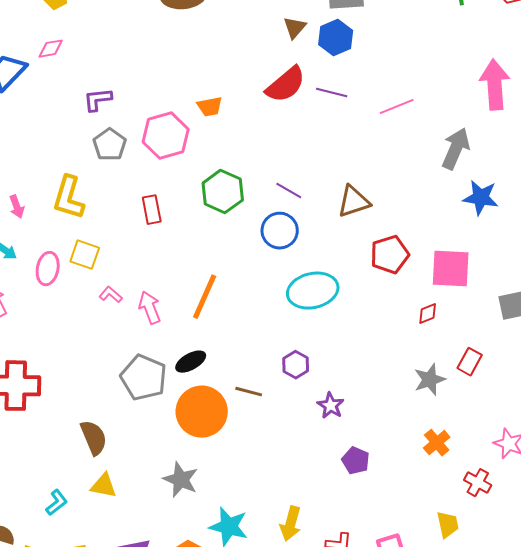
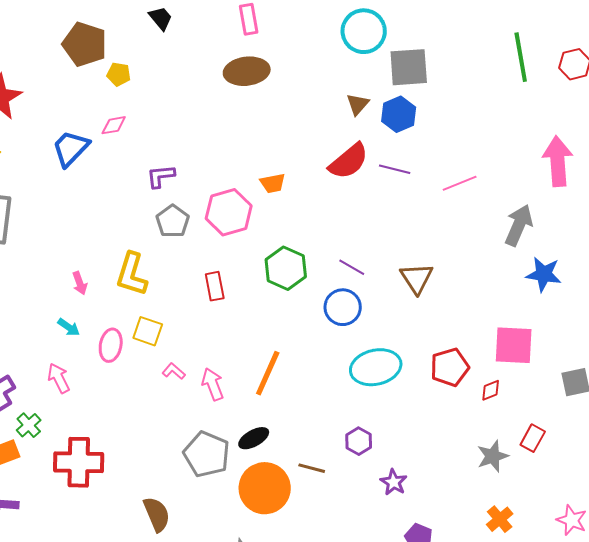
brown triangle: (354, 202) -> (417, 278), turned -45
red pentagon: (390, 255) -> (450, 367), moved

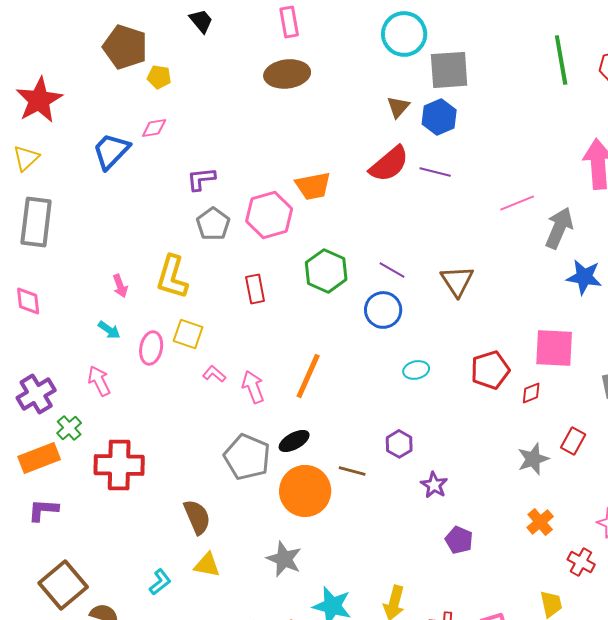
orange trapezoid: (273, 183) -> (313, 186), size x1.4
pink line: (460, 183) -> (517, 203), moved
cyan ellipse: (376, 367) -> (416, 370), size x0.5

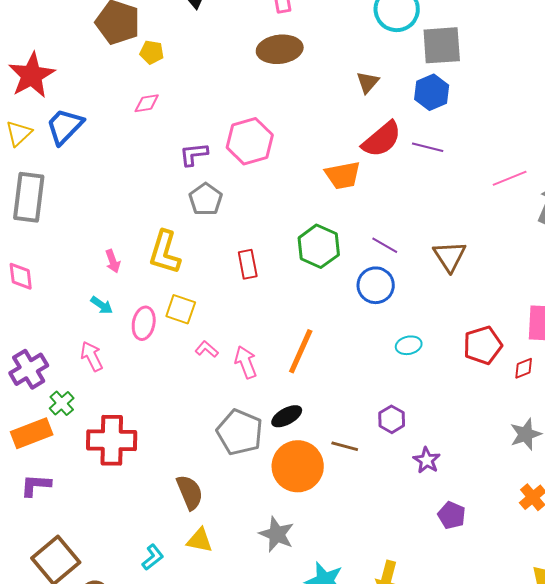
brown triangle: (398, 107) -> (368, 82), moved
blue trapezoid: (111, 151) -> (65, 126), moved
orange trapezoid: (313, 186) -> (343, 175), moved
pink hexagon: (269, 215) -> (250, 141), moved

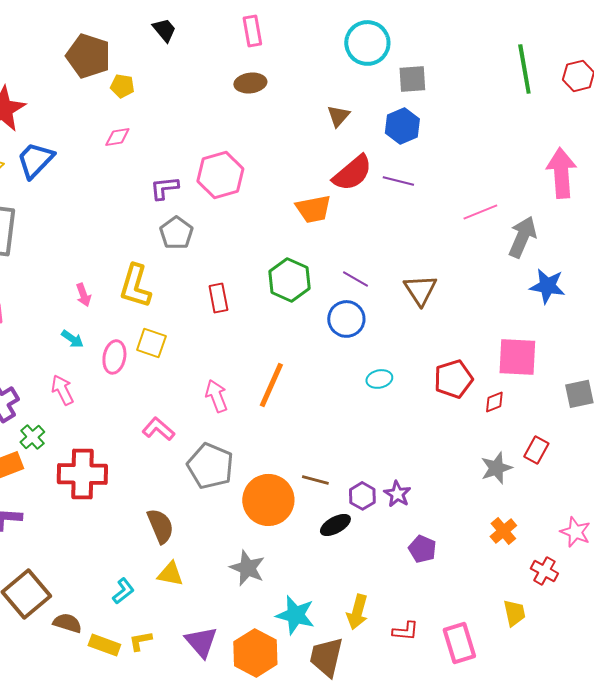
gray square: (442, 45) -> (412, 79), size x0.7
brown ellipse: (280, 49) -> (250, 83), size x0.7
pink L-shape: (207, 349) -> (158, 429), moved, size x1.4
black ellipse: (287, 416) -> (335, 525), moved
purple hexagon: (392, 419) -> (362, 496), moved

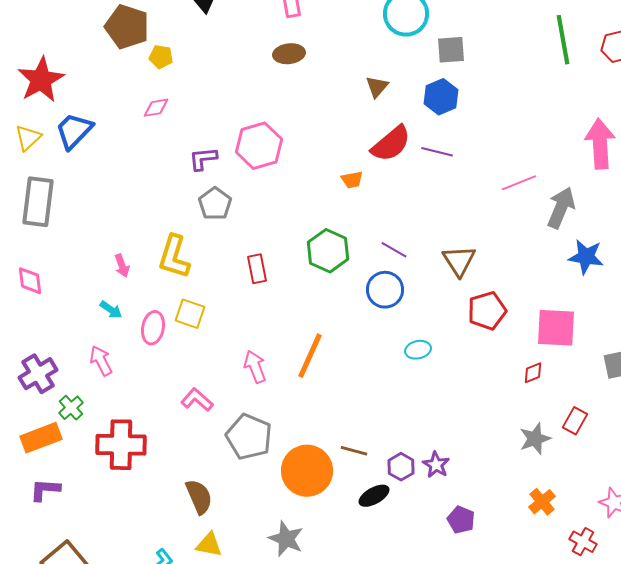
orange trapezoid: (313, 209) -> (352, 180), size x0.6
red pentagon: (453, 379) -> (487, 311), moved

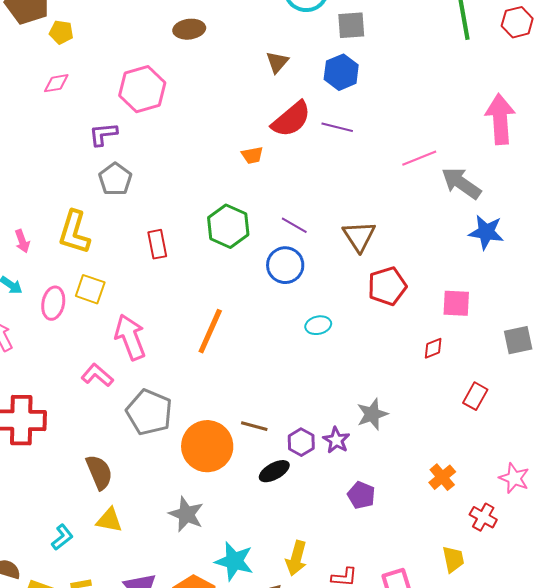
pink hexagon: (259, 146) -> (142, 89), moved
gray arrow: (561, 208) -> (461, 183), turned -78
pink square: (556, 328) -> (456, 303), size x0.7
pink arrow: (255, 367) -> (130, 337), moved, size x1.4
gray star: (535, 439) -> (372, 414), moved

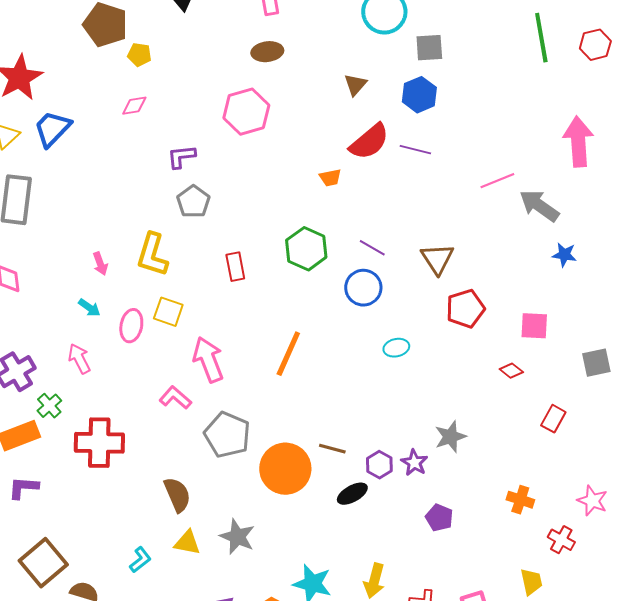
pink hexagon: (142, 89) -> (246, 112), moved
blue star: (486, 232) -> (564, 255), size x0.7
red diamond: (433, 348) -> (511, 371), turned 60
orange cross: (442, 477) -> (520, 500), turned -32
gray star: (186, 514) -> (237, 537), moved

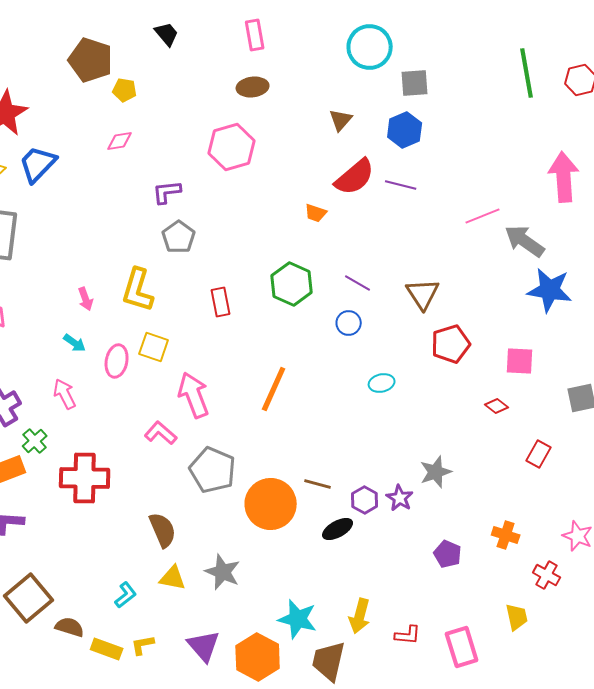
orange trapezoid: (330, 178) -> (316, 213), turned 30
blue star: (564, 255) -> (550, 290), size x1.8
blue circle: (363, 288) -> (349, 323), size x0.7
purple pentagon: (439, 518) -> (448, 554), moved

